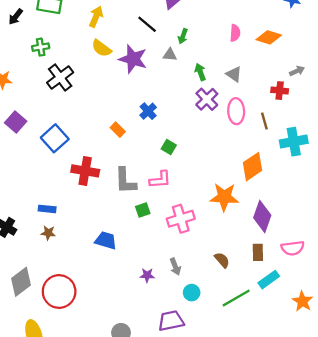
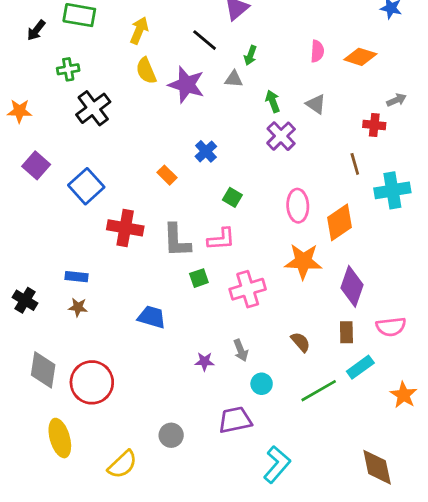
yellow semicircle: (101, 48) -> (146, 71), turned 30
pink ellipse: (236, 111) -> (298, 206), moved
gray diamond: (21, 282) -> (43, 370), turned -44

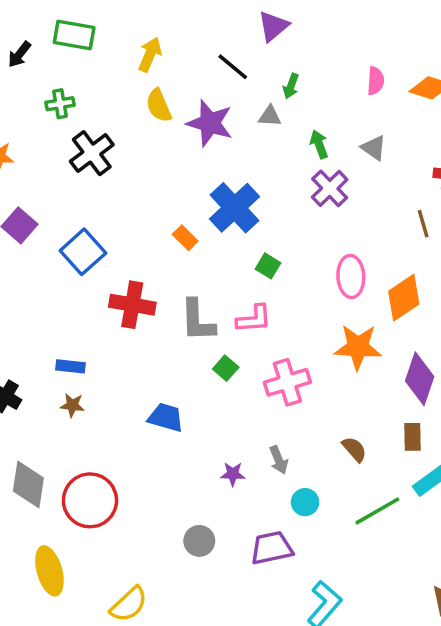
blue cross: (206, 151) -> (235, 208), size x1.8
green square: (199, 278) -> (226, 368), turned -30
gray circle: (171, 435) -> (199, 541), moved

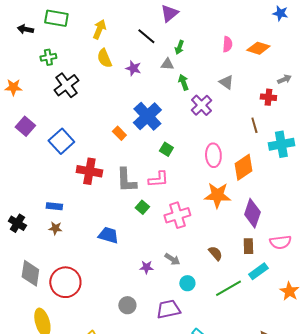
black arrow: (19, 54) -> (25, 29), turned 63
purple star: (210, 123) -> (133, 68), size x0.6
green arrow: (319, 144) -> (183, 82), moved
gray arrow: (279, 460) -> (172, 259), turned -35

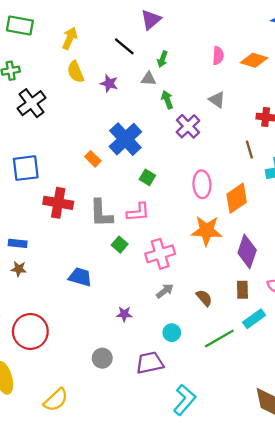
blue square: (61, 141) -> (26, 168), turned 35
gray arrow: (172, 259) -> (165, 291), moved, turned -70

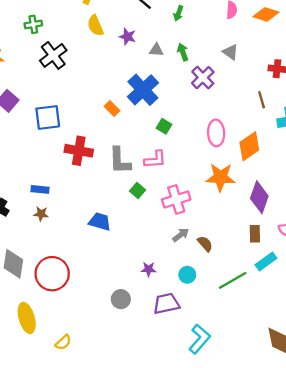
gray triangle: (149, 79) -> (156, 50), moved
brown semicircle: (204, 298) -> (205, 244), moved
purple star: (124, 314) -> (149, 269), moved
yellow semicircle: (56, 400) -> (63, 342), moved, size x0.7

